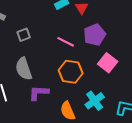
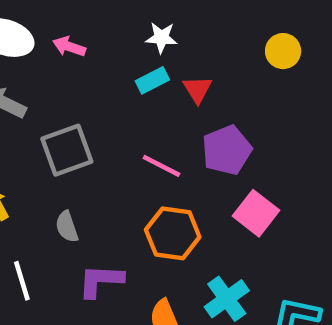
gray square: (24, 35) -> (67, 150), size x1.6
gray semicircle: (24, 69) -> (67, 227), size x0.6

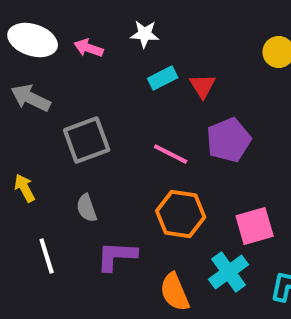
white star: (161, 38) -> (145, 34), moved
pink square: (256, 213) -> (255, 226), moved, turned 36

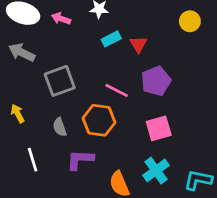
orange hexagon: (181, 214) -> (99, 120), moved
pink square: (255, 226) -> (159, 128), moved

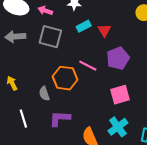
gray arrow: (22, 52) -> (15, 37), turned -30
gray square: (60, 81) -> (50, 37), moved, turned 35
orange hexagon: (99, 120) -> (65, 78), moved

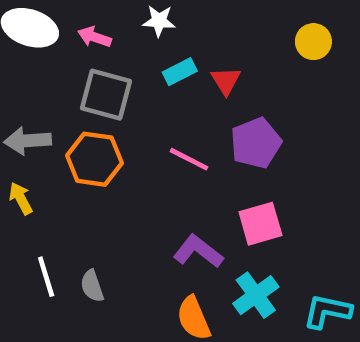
gray arrow: (15, 37) -> (28, 141), moved
orange hexagon: (65, 78) -> (94, 159), moved
gray semicircle: (44, 94) -> (92, 286), moved
purple L-shape: (60, 119) -> (198, 251), moved, turned 35

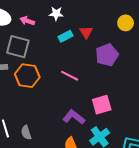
red triangle: (226, 81) -> (86, 32), moved
gray square: (106, 95) -> (18, 47), moved
purple pentagon: (256, 143) -> (107, 55), moved

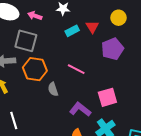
yellow circle: (126, 23) -> (119, 18), moved
gray semicircle: (26, 133) -> (53, 89), moved

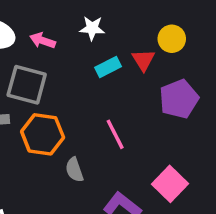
yellow circle: (119, 18) -> (172, 39), moved
pink line: (76, 69) -> (115, 134), turned 36
pink square: (107, 97) -> (170, 184), turned -30

